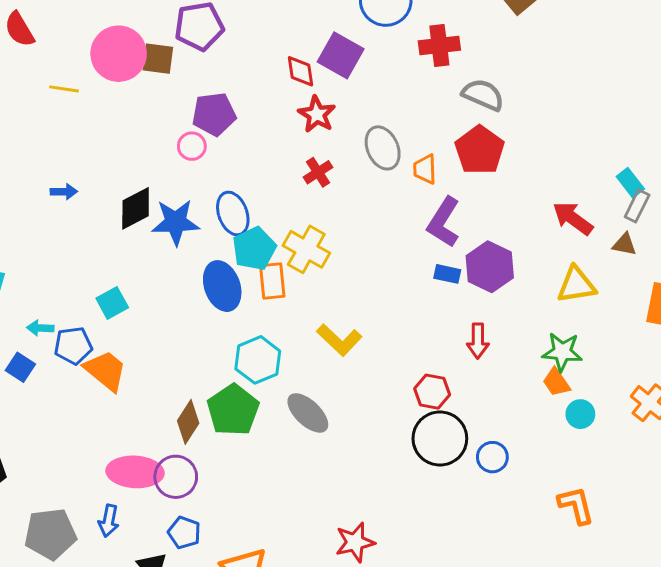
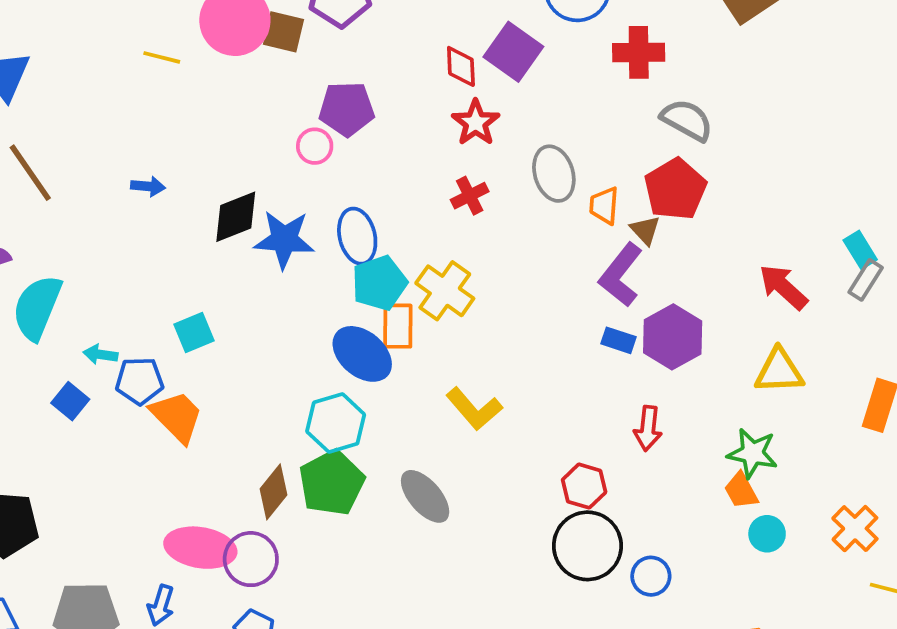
brown triangle: (625, 244) -> (645, 230), moved, turned 30
blue ellipse: (222, 286) -> (362, 354), moved, turned -36
cyan hexagon: (258, 360) -> (336, 423), moved

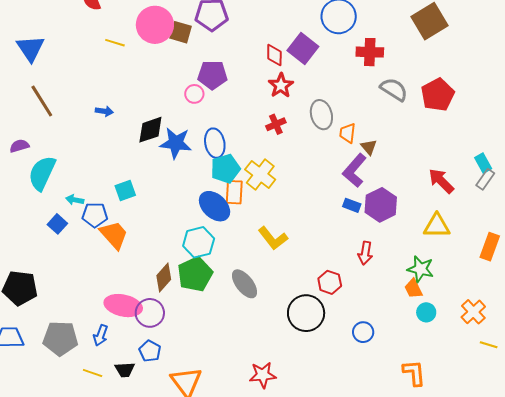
red pentagon: (675, 189) -> (438, 95), moved
black circle: (587, 546) -> (306, 313), moved

